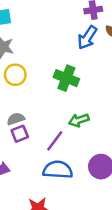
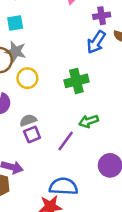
green cross: (66, 78) -> (76, 81), turned -35
blue semicircle: (58, 170) -> (63, 186), moved

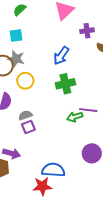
blue arrow: (96, 42) -> (61, 56), moved
purple line: (66, 141) -> (88, 110), moved, turned 60

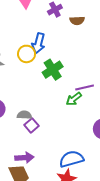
yellow circle: (25, 81) -> (26, 54), moved
gray semicircle: (25, 115) -> (24, 115), turned 40

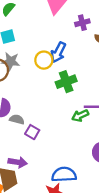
gray semicircle: (24, 115) -> (17, 119), moved
purple square: (32, 125) -> (32, 132), turned -32

